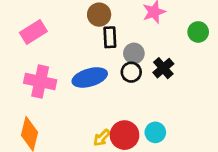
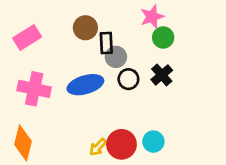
brown circle: (99, 15) -> (85, 28), moved
green circle: (198, 32) -> (163, 37), moved
gray circle: (134, 53) -> (116, 57), moved

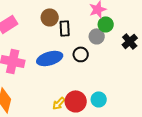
gray circle: (116, 57) -> (97, 36), moved
black cross: (162, 75) -> (130, 41), moved

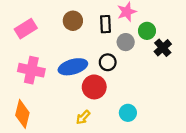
green circle: (106, 24) -> (147, 31), moved
black rectangle: (65, 28) -> (105, 24), moved
red circle: (76, 101) -> (94, 87), moved

